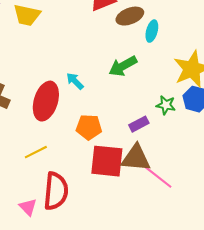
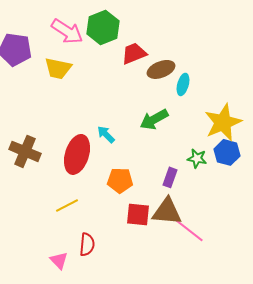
purple rectangle: (139, 124) -> (170, 177), turned -42
red square: (107, 161) -> (138, 214), size x0.7
red semicircle: (56, 191) -> (87, 244), size x0.6

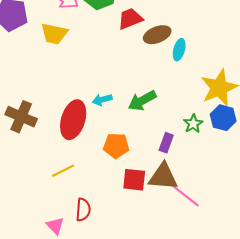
green arrow: (154, 119) -> (142, 101), moved
cyan arrow: (106, 134) -> (102, 100), turned -60
green star: (197, 158) -> (193, 124), turned 30

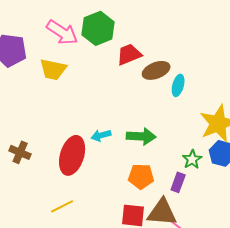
green arrow: (142, 101) -> (141, 136), turned -148
brown cross: (21, 117) -> (20, 152), size x0.7
purple rectangle: (166, 143) -> (178, 182), moved
orange pentagon: (116, 146) -> (141, 176), moved

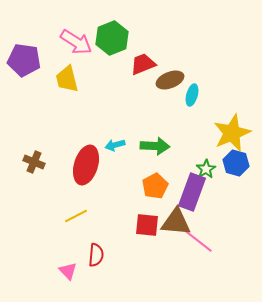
yellow trapezoid: (53, 69) -> (67, 79), turned 64
orange pentagon: (141, 176) -> (155, 186), turned -30
purple rectangle: (178, 182) -> (192, 192), size x1.8

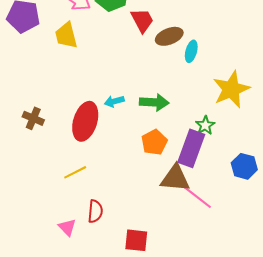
red trapezoid: (143, 64) -> (142, 20), turned 84
blue hexagon: (236, 163) -> (244, 166), moved
red square: (147, 225) -> (136, 240), moved

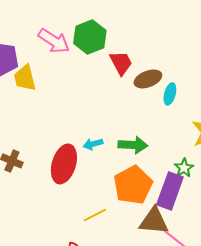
yellow trapezoid: (66, 35) -> (25, 78), moved
orange pentagon: (154, 142) -> (133, 185), size x1.5
yellow line: (75, 172) -> (95, 215), moved

